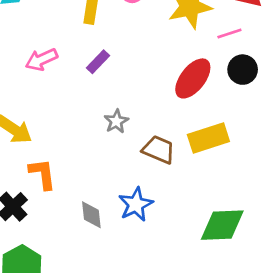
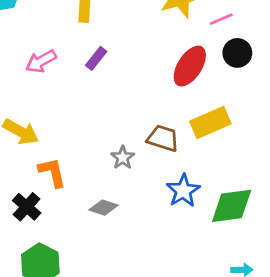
gray star: (116, 121) -> (123, 158), moved
blue star: (136, 204) -> (183, 191), moved
gray diamond: (91, 215) -> (104, 208), turned -60

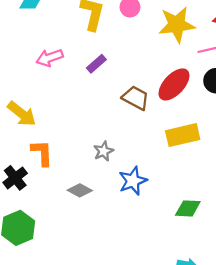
brown trapezoid: (163, 138) -> (136, 98), moved
blue star: (183, 191) -> (133, 181), moved
green diamond: (232, 206) -> (188, 208), size x0.7

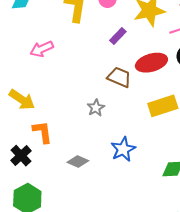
purple rectangle: (96, 64) -> (118, 36), moved
red ellipse: (174, 84) -> (151, 63), turned 36
gray star: (103, 151) -> (96, 108), moved

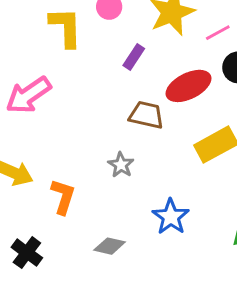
pink arrow: (42, 49) -> (28, 95), size x1.4
orange L-shape: (42, 132) -> (63, 197), moved, turned 35

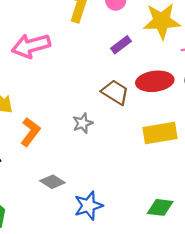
blue star: (171, 217) -> (88, 206), moved

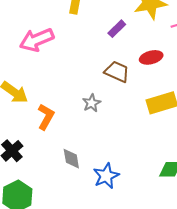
red ellipse: (155, 81) -> (151, 57), size x0.7
gray diamond: (52, 182) -> (71, 159), turned 55

